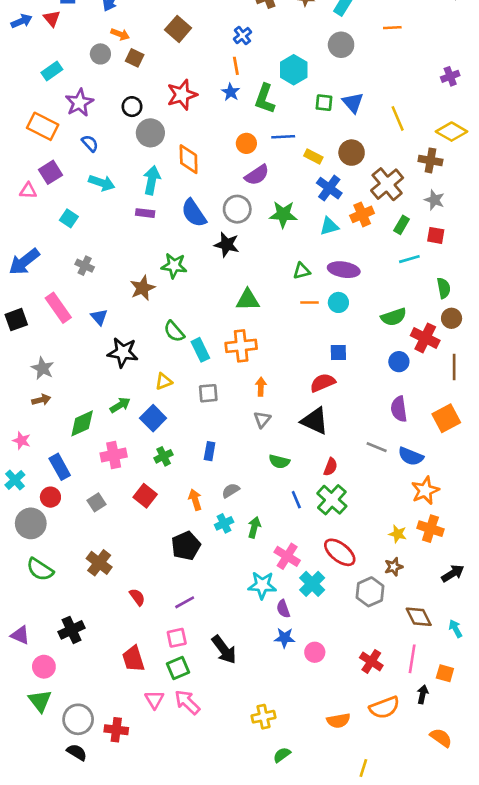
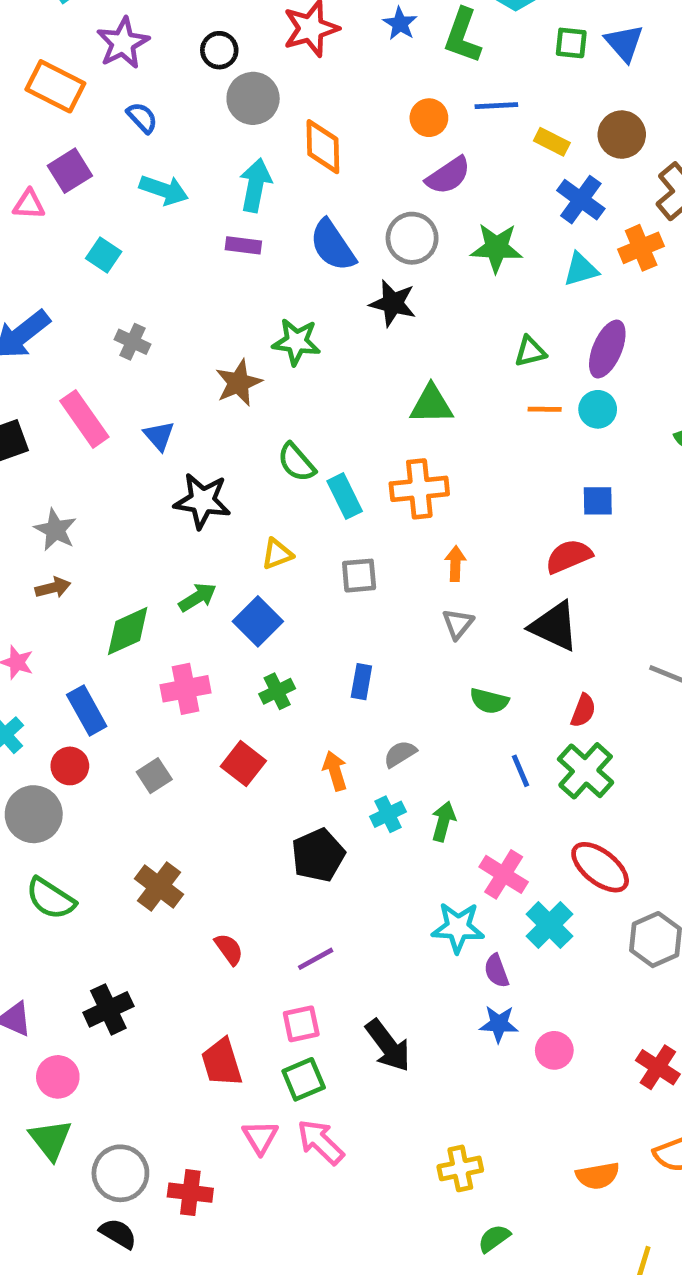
purple ellipse: (344, 270) -> (607, 349), turned -76

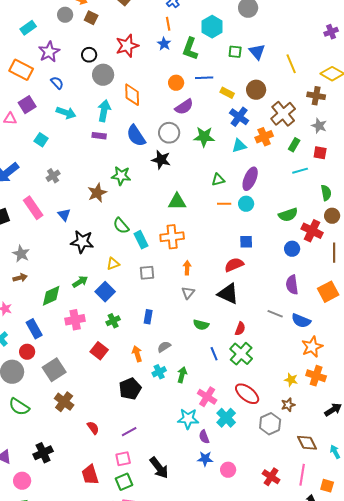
gray cross: (133, 342) -> (53, 176), turned 32
gray square: (154, 776) -> (54, 370), moved, size x1.6

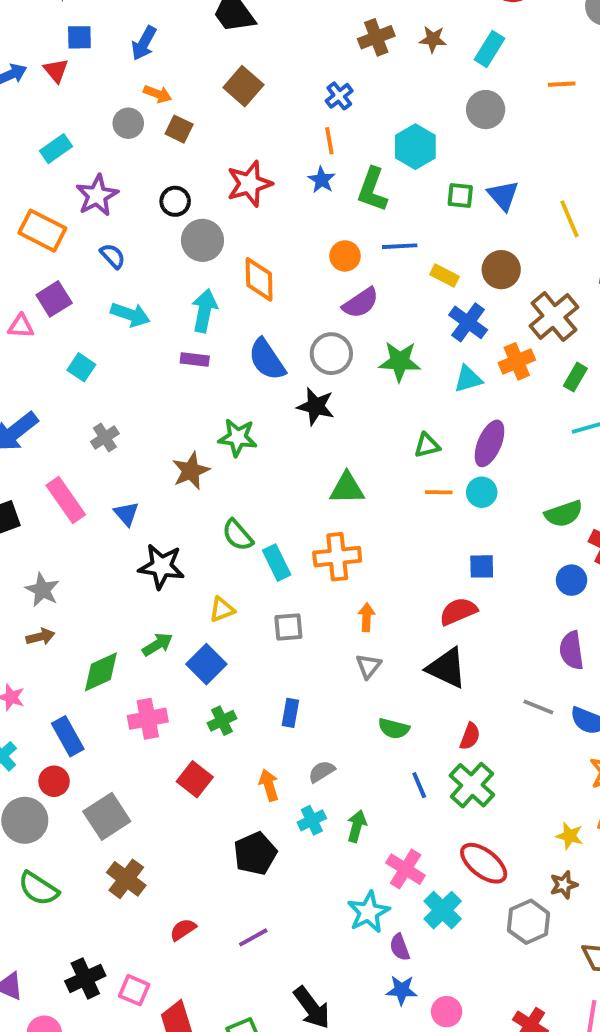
cyan star: (188, 419) -> (368, 912), turned -30
red semicircle: (93, 428) -> (183, 930), turned -88
pink square: (123, 459) -> (134, 990), moved, turned 35

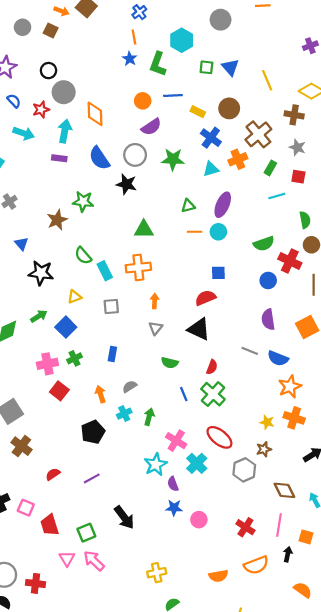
orange arrow: (158, 94) -> (61, 11), moved
red star: (249, 184) -> (41, 110), moved, size x0.7
pink cross: (148, 719) -> (47, 364), moved

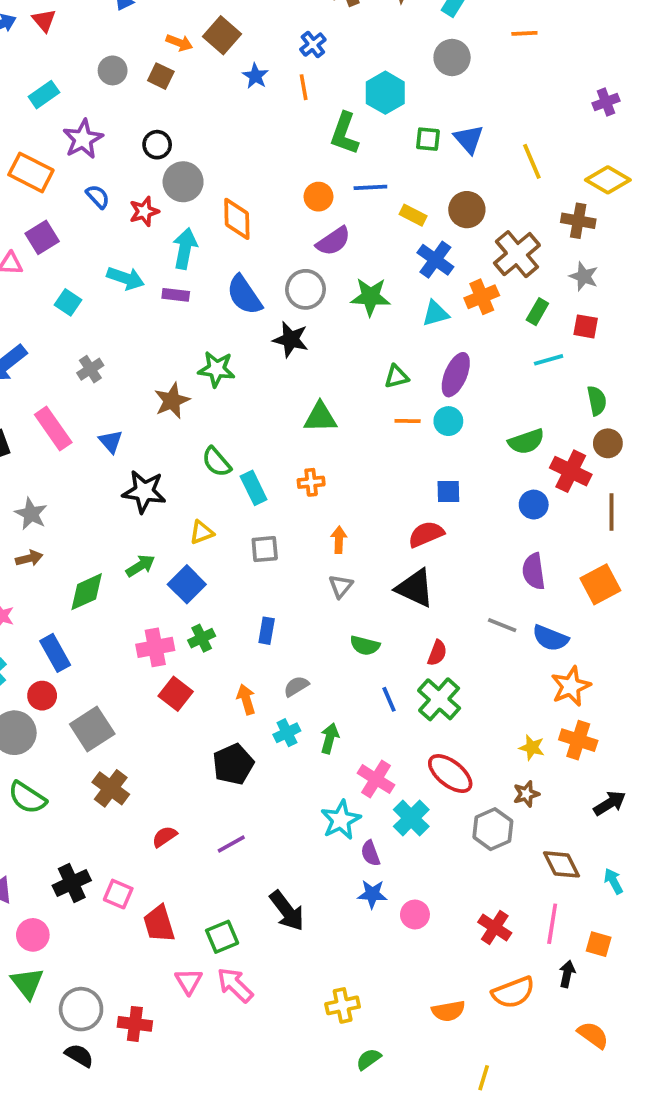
blue star: (130, 59) -> (255, 76), moved
cyan arrow: (24, 133) -> (126, 278), moved
orange cross: (138, 267) -> (311, 482), size x0.6

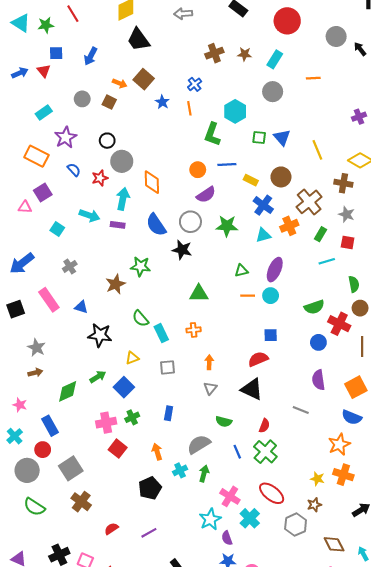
blue triangle: (111, 441) -> (81, 307), turned -32
blue semicircle: (550, 638) -> (352, 417), moved
gray semicircle: (296, 686) -> (199, 444), moved, size x1.6

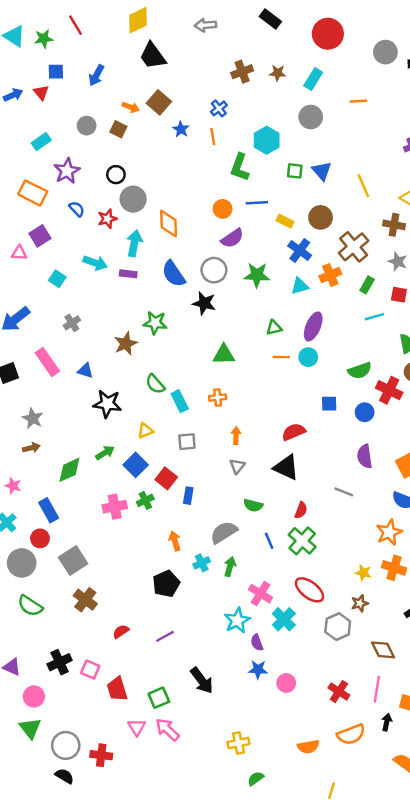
blue square: (271, 335) -> (329, 404), moved
red square: (118, 449) -> (166, 478), moved

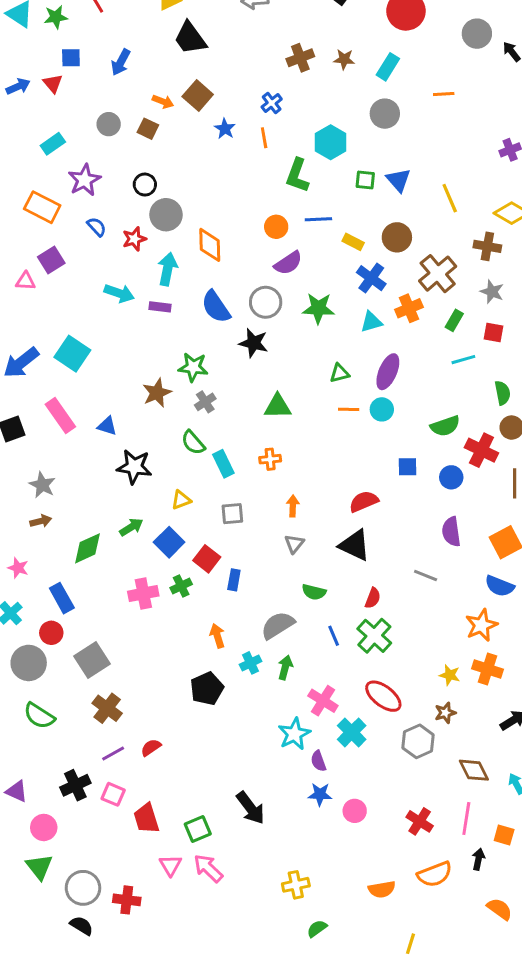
cyan square: (57, 279) -> (72, 354), moved, size x1.6
gray cross: (72, 323) -> (205, 402), moved
purple line: (165, 636) -> (113, 754), moved

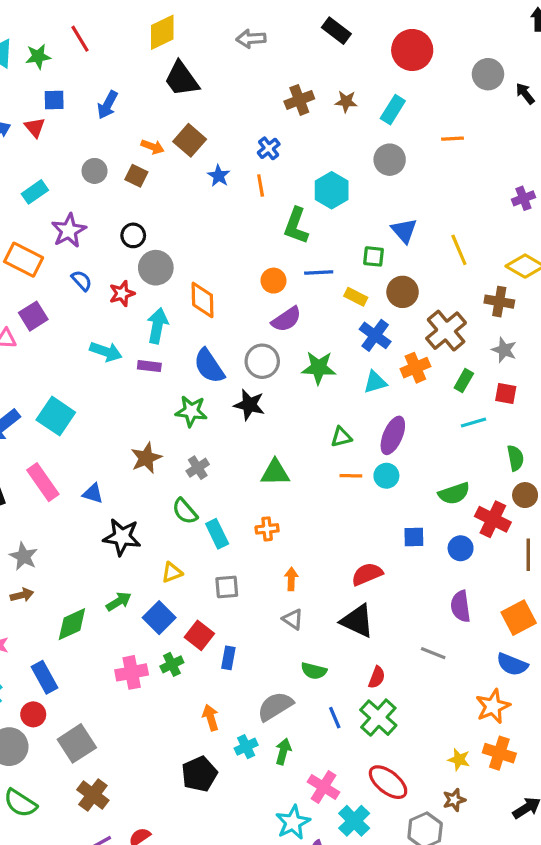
green square: (365, 180) -> (373, 256), moved
green star: (193, 367) -> (191, 411), moved
gray triangle: (294, 544) -> (293, 619), turned -35

